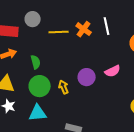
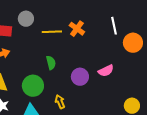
white line: (107, 26) -> (114, 26), moved
green semicircle: (36, 62) -> (51, 63), moved
yellow arrow: (64, 87) -> (60, 102), moved

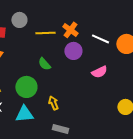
white line: (114, 26) -> (100, 39), moved, turned -54
green semicircle: (51, 63) -> (44, 64), turned 152
purple circle: (80, 77) -> (73, 51), moved

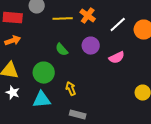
white line: (100, 39) -> (118, 25), turned -66
purple circle: (73, 51) -> (91, 46), moved

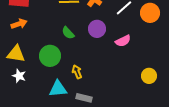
cyan triangle: (42, 100) -> (58, 89), moved

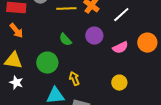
orange circle: (150, 13) -> (147, 43), moved
orange arrow: (19, 24) -> (16, 31), turned 70
yellow circle: (149, 76) -> (119, 83), moved

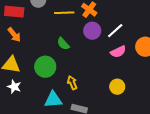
white line: (121, 15) -> (115, 31), moved
purple circle: (94, 36) -> (92, 31), moved

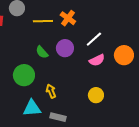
purple circle: (92, 31) -> (65, 48), moved

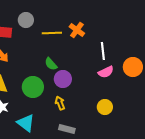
white line: (94, 39) -> (103, 51), turned -54
purple circle: (65, 48) -> (63, 79), moved
cyan triangle: (32, 108) -> (26, 123), moved, turned 42

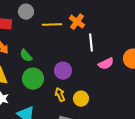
white line: (103, 51) -> (91, 43), moved
green semicircle: (51, 64) -> (26, 56), moved
yellow circle: (105, 107) -> (81, 99), moved

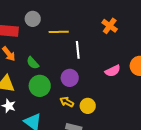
orange cross: (77, 22) -> (110, 26), moved
white line: (91, 43) -> (78, 50), moved
yellow arrow: (60, 95) -> (67, 102), turned -40

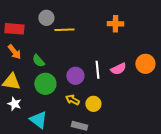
gray circle: (33, 19) -> (46, 18), moved
orange cross: (110, 26) -> (115, 24), turned -35
white line: (78, 50) -> (97, 70), moved

